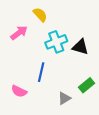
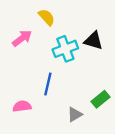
black triangle: (80, 47) -> (93, 41), moved
pink semicircle: (19, 91) -> (22, 106), turned 147

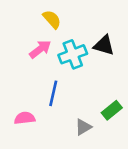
pink arrow: (22, 38) -> (40, 49), moved

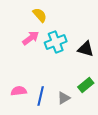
black triangle: (104, 45) -> (86, 49), moved
blue line: (53, 93) -> (41, 96), moved

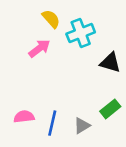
cyan cross: (56, 42) -> (81, 33), moved

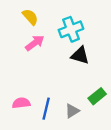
yellow semicircle: (51, 19) -> (30, 17), moved
black triangle: (110, 63) -> (80, 55), moved

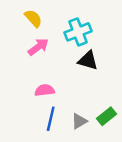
green rectangle: (97, 96) -> (107, 116), moved
pink semicircle: (21, 103) -> (45, 90), moved

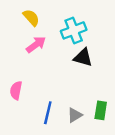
pink semicircle: (45, 90) -> (16, 90), moved, turned -72
green rectangle: (107, 116) -> (101, 110), turned -42

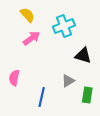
black triangle: (83, 58) -> (83, 55), moved
gray triangle: (75, 115) -> (68, 81), moved

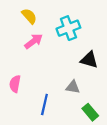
gray triangle: (68, 81) -> (73, 87), turned 40
green rectangle: (87, 95) -> (90, 112), moved, turned -49

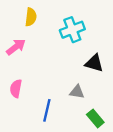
yellow semicircle: (29, 16) -> (31, 17), turned 49
pink arrow: (34, 41) -> (16, 47), moved

